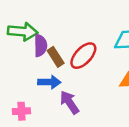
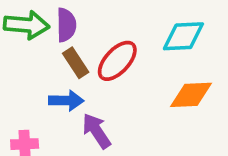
purple semicircle: (40, 45) -> (66, 25), moved

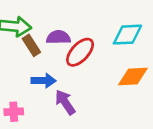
purple semicircle: (66, 25) -> (58, 37), moved, turned -90
brown rectangle: (76, 63) -> (31, 45), moved

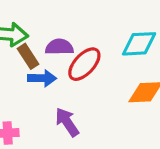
blue arrow: (43, 81) -> (42, 78), moved

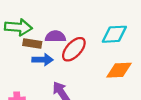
brown rectangle: (28, 56) -> (32, 43), turned -48

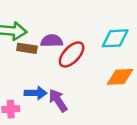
blue arrow: (43, 60) -> (36, 93), moved

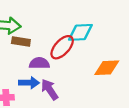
cyan diamond: (115, 38) -> (80, 32), moved
purple semicircle: (52, 41) -> (39, 63), moved

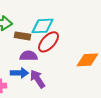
cyan diamond: (80, 32) -> (42, 26), moved
brown rectangle: (21, 42) -> (22, 36), moved

